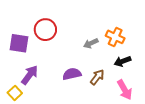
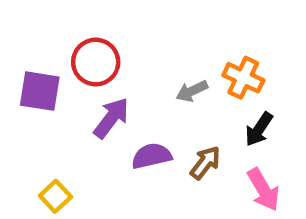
black arrow: (123, 61) -> (259, 129), turned -35
purple arrow: (30, 75) -> (111, 118), moved
yellow square: (15, 93) -> (55, 196), moved

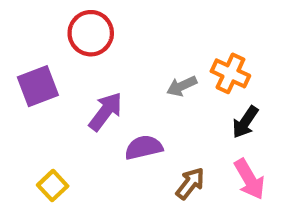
red circle: (96, 62) -> (91, 33), moved
purple square: (40, 91) -> (38, 86), turned -30
brown arrow: (205, 163) -> (190, 183), moved

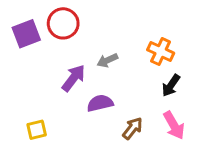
purple square: (38, 86) -> (26, 34), moved
gray arrow: (182, 86) -> (107, 60), moved
yellow square: (53, 186) -> (37, 130), turned 30

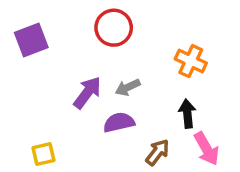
red circle: (63, 23) -> (114, 28), moved
gray arrow: (107, 60) -> (128, 87), moved
black arrow: (171, 85) -> (187, 114), moved, turned 140

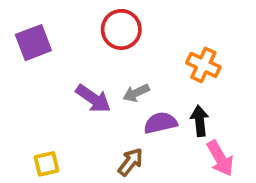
purple arrow: (87, 93) -> (93, 99), turned 88
purple semicircle: (119, 122) -> (160, 123), moved
brown arrow: (157, 152) -> (131, 162), moved

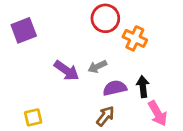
red circle: (121, 29) -> (105, 18), moved
orange cross: (203, 65) -> (135, 38), moved
brown arrow: (131, 162) -> (105, 116), moved

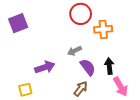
orange cross: (135, 38) -> (103, 29), turned -30
purple arrow: (67, 71) -> (45, 67), moved, turned -54
purple semicircle: (115, 88) -> (88, 67), turned 66

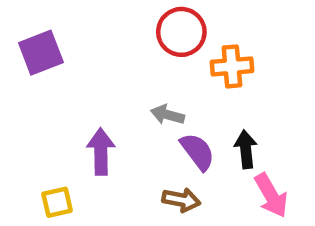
gray arrow: (74, 51) -> (168, 115), turned 40
purple arrow: (45, 67) -> (101, 152), turned -72
brown arrow: (81, 89) -> (181, 200), turned 63

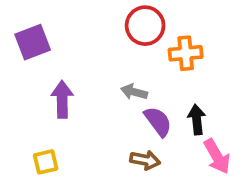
purple arrow: (101, 152) -> (62, 99), moved

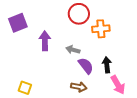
purple arrow: (62, 99) -> (45, 41), moved
yellow square: (46, 162) -> (25, 88), turned 32

